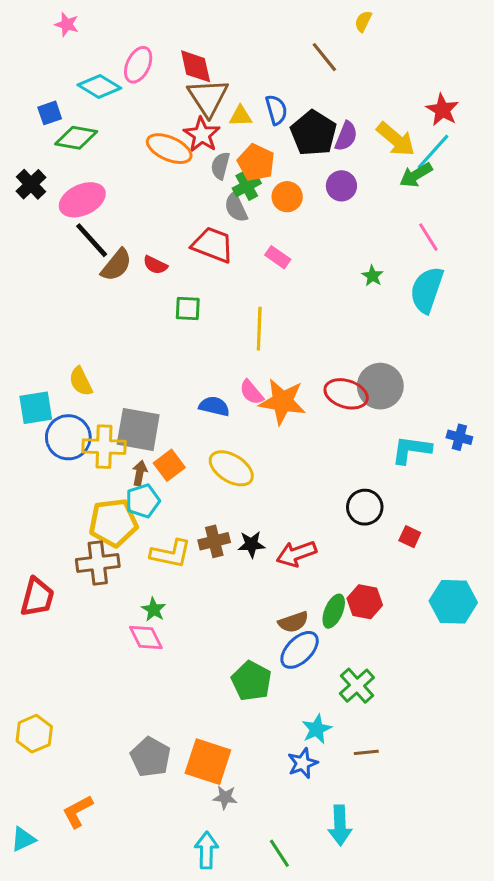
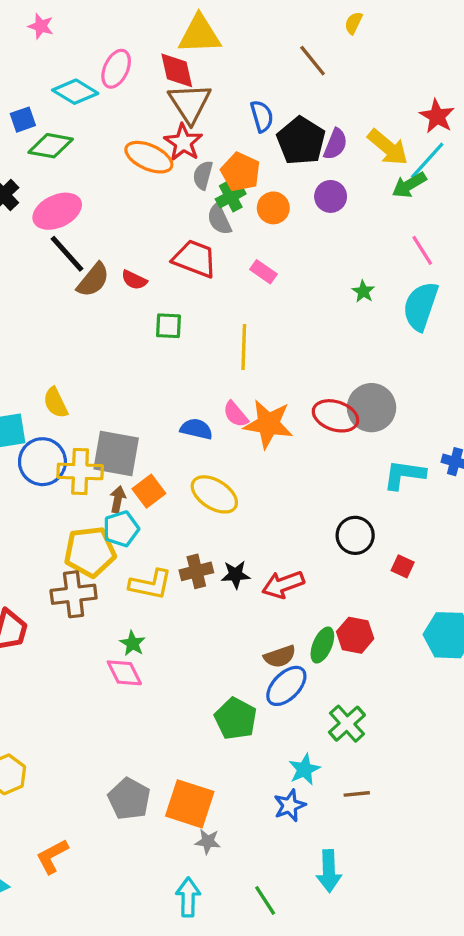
yellow triangle: (241, 116) -> (200, 34), moved, size x1.8

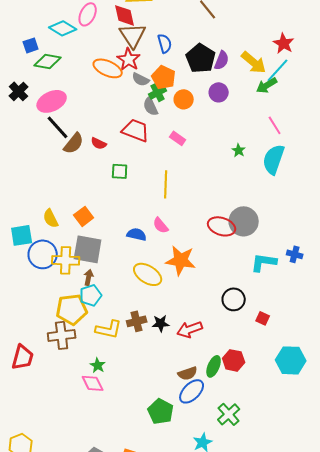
blue semicircle: (262, 116) -> (165, 43), moved
gray semicircle: (203, 175) -> (141, 79), turned -78
orange star: (268, 424) -> (181, 260), moved
orange square: (149, 491) -> (84, 216), moved

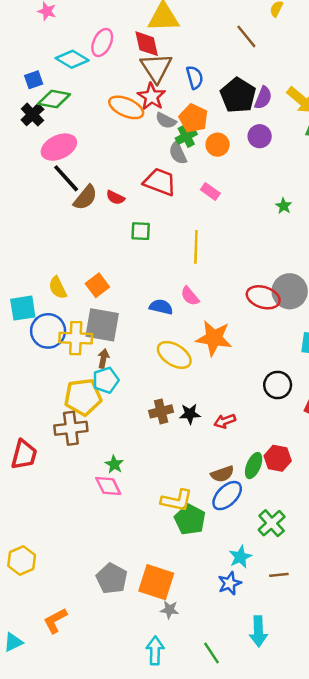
black cross: (19, 91) -> (32, 115), moved
yellow L-shape: (109, 329) -> (177, 500), moved
red arrow: (190, 329) -> (225, 421), size x0.7

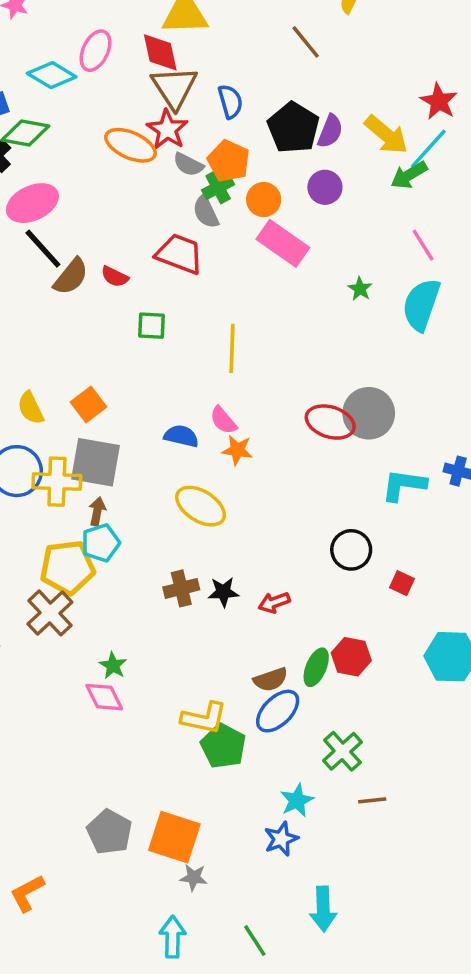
pink rectangle: (210, 192) -> (283, 243), moved, size x1.8
orange star: (214, 338) -> (237, 450), moved, size x0.6
brown cross: (71, 428) -> (50, 613), turned -36
brown line: (279, 575) -> (372, 800), moved

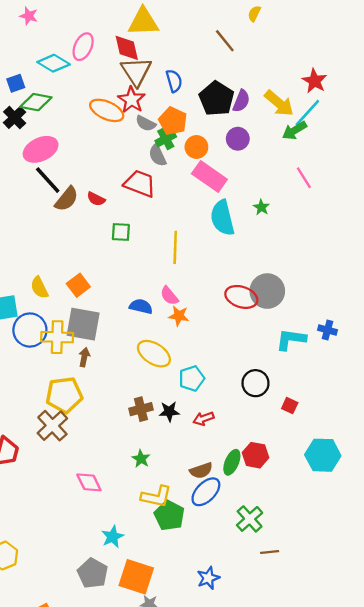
cyan semicircle: (421, 305) -> (222, 218), moved, turned -33
cyan pentagon: (101, 543) -> (192, 378), moved
green star: (113, 665) -> (141, 459), moved
cyan star: (297, 800) -> (113, 537), moved

